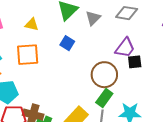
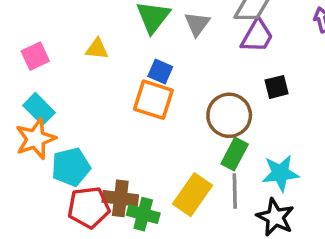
purple trapezoid: (125, 48) -> (257, 36), moved
orange square: (28, 55) -> (153, 100), moved, turned 30

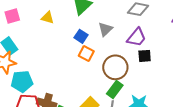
gray triangle: (197, 24) -> (105, 29), moved
purple trapezoid: (257, 36) -> (136, 37), moved
orange square: (153, 100) -> (86, 53), moved, size x0.7

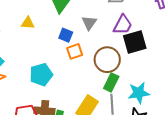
orange square: (86, 53) -> (75, 51), turned -35
black square: (145, 56) -> (135, 42), size x1.6
cyan pentagon: (22, 81) -> (41, 75), moved

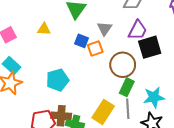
orange square: (75, 51) -> (95, 48), moved

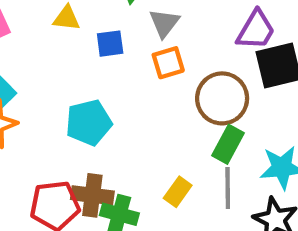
gray triangle: (105, 29) -> (164, 23), moved
blue square: (81, 41) -> (110, 44), moved, turned -32
yellow rectangle: (103, 112) -> (178, 192), size x0.6

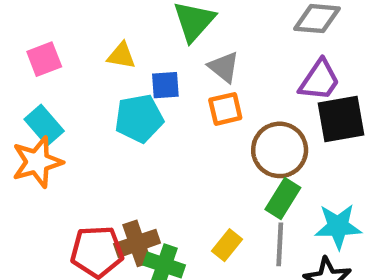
gray triangle: (164, 23) -> (224, 67), turned -32
cyan pentagon: (89, 122) -> (139, 118), moved
brown cross: (92, 195) -> (137, 243), turned -30

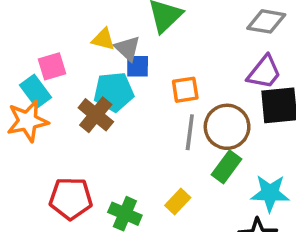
pink square: (44, 59) -> (52, 66), moved
gray triangle: (224, 67) -> (128, 48), moved
brown cross: (137, 243) -> (96, 115), moved, turned -36
gray line: (280, 244) -> (190, 132), moved

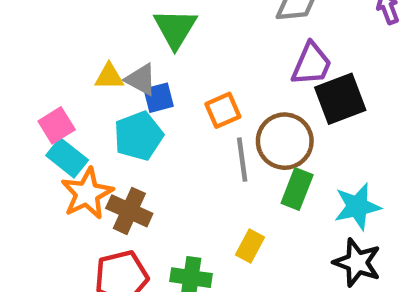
cyan rectangle: (36, 91) -> (67, 158), moved
brown cross: (96, 115) -> (129, 211), moved
orange star: (28, 121) -> (87, 193), moved

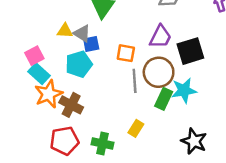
purple trapezoid: (311, 64) -> (160, 37), moved
orange square: (223, 110) -> (126, 53), turned 30
cyan star: (357, 207) -> (184, 90), moved

